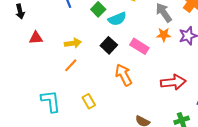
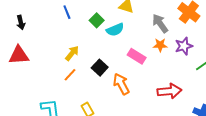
red triangle: (36, 38) -> (19, 55), moved, size x1.5
yellow arrow: (73, 43) -> (72, 53), turned -42
black square: (109, 45) -> (100, 68), moved

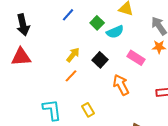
blue line: (67, 12) -> (68, 15), turned 64
black arrow: (21, 22) -> (23, 25), size x1.5
black square: (100, 68) -> (100, 60), moved

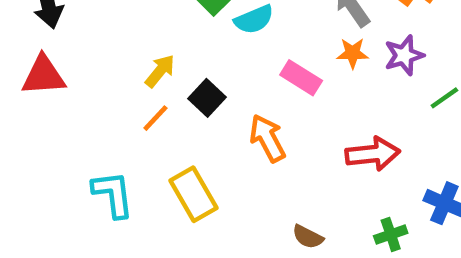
black square: (100, 60) -> (207, 98), moved
yellow rectangle: (88, 110) -> (194, 194), size x1.6

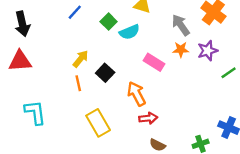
orange line: (155, 118) -> (78, 83), turned -56
red arrow: (373, 154) -> (148, 118), moved, size x0.7
cyan L-shape: (113, 194) -> (35, 112), moved

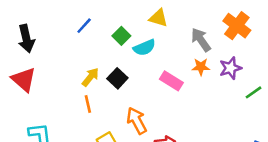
red triangle: (20, 61) -> (24, 80), turned 45
black square: (105, 73) -> (117, 78), moved
orange arrow: (136, 94) -> (137, 121), moved

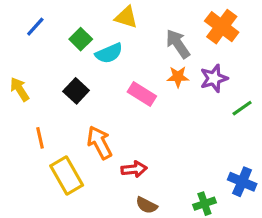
yellow arrow: (90, 77) -> (20, 89), moved, turned -72
orange line: (88, 104) -> (40, 138), moved

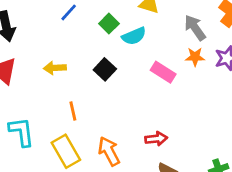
yellow arrow: (20, 89) -> (55, 68), turned -60
orange arrow: (100, 143) -> (109, 151), moved
yellow rectangle: (67, 175) -> (66, 151), moved

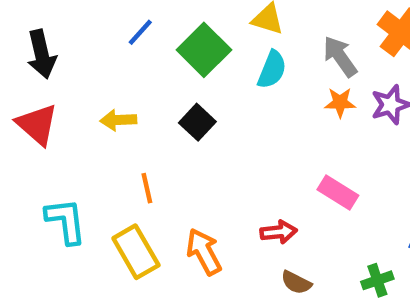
green square: (109, 24) -> (204, 50), size x1.6
cyan semicircle: (134, 36) -> (272, 70), moved, turned -45
pink rectangle: (163, 72) -> (338, 192), moved

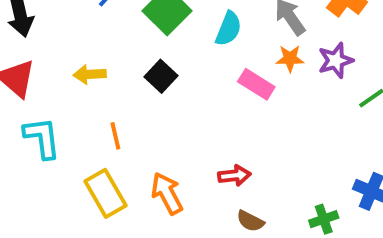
pink rectangle: (338, 192) -> (256, 84), moved
cyan L-shape: (66, 221) -> (42, 138), moved

